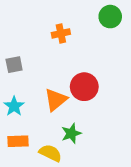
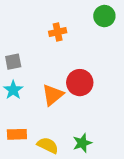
cyan star: (14, 106) -> (13, 90), moved
green star: (71, 133) -> (82, 143), moved

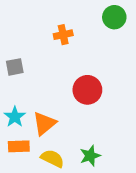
cyan star: (13, 90) -> (15, 117), moved
orange triangle: (53, 95) -> (44, 123), moved

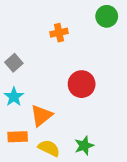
gray square: (15, 67) -> (14, 63), turned -30
cyan star: (15, 117) -> (14, 97), moved

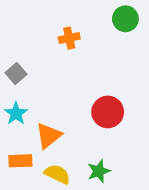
red circle: (82, 84) -> (108, 112), moved

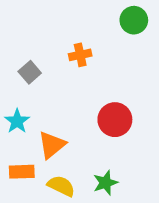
orange cross: (69, 38) -> (80, 55), moved
gray square: (16, 74) -> (30, 72), moved

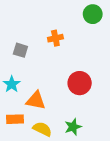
gray square: (30, 72) -> (20, 50), turned -32
orange triangle: (52, 145) -> (36, 101), turned 50

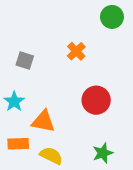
orange cross: (55, 38) -> (76, 51), moved, turned -32
green star: (73, 127) -> (103, 153), moved

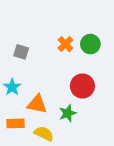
green circle: (112, 17) -> (90, 44), moved
green star: (103, 153) -> (68, 113), moved

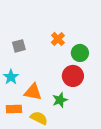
green circle: (90, 44) -> (80, 53), moved
gray square: (21, 52) -> (19, 46), turned -32

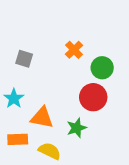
gray square: (19, 46) -> (24, 59), turned 32

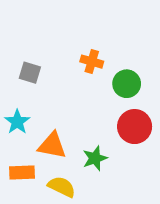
orange cross: (74, 50) -> (92, 62), turned -30
red circle: (93, 97) -> (135, 127), moved

